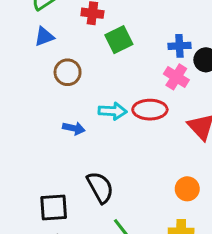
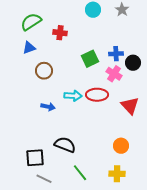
green square: (119, 40) -> (90, 59), moved
black semicircle: (100, 187) -> (65, 145), turned -40

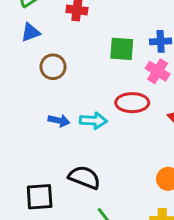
green square: (90, 59) -> (122, 49), turned 30
cyan arrow: (73, 96) -> (93, 121), moved

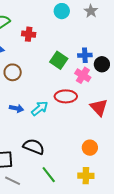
green square: (122, 49) -> (59, 60), turned 30
cyan arrow: (93, 121) -> (40, 108), turned -42

